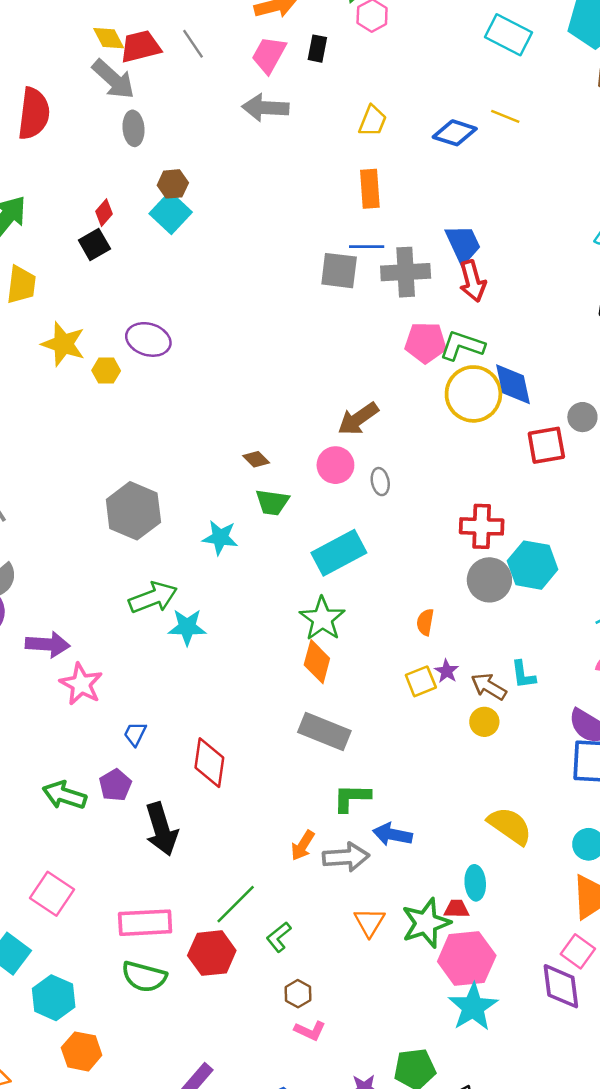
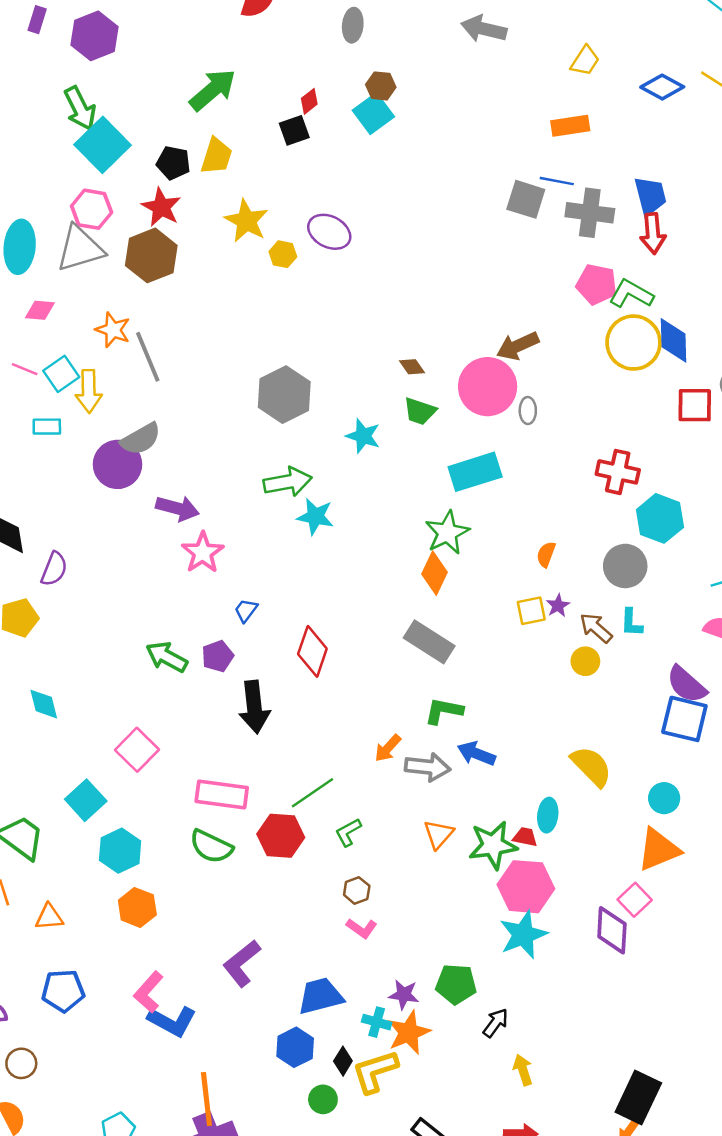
orange rectangle: (370, 189) -> (570, 126), turned 75
pink circle: (335, 465) -> (488, 387), size x1.6
gray circle: (489, 580) -> (625, 566), moved

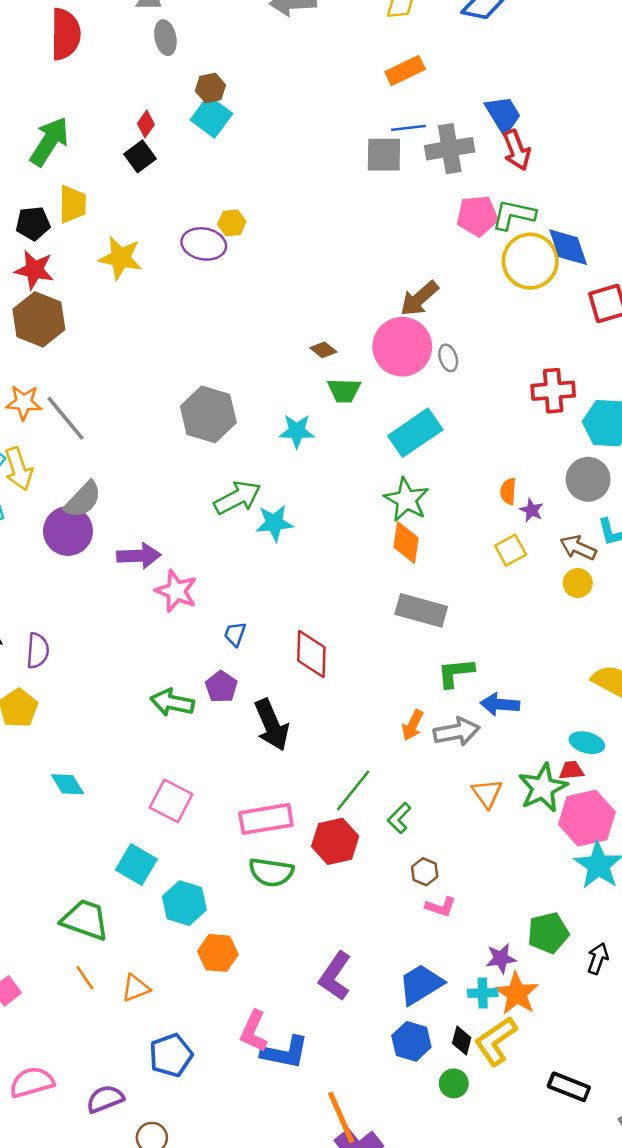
yellow hexagon: (283, 254) -> (232, 223), moved
purple star: (558, 606) -> (532, 510), moved
cyan ellipse: (548, 815) -> (587, 743), turned -64

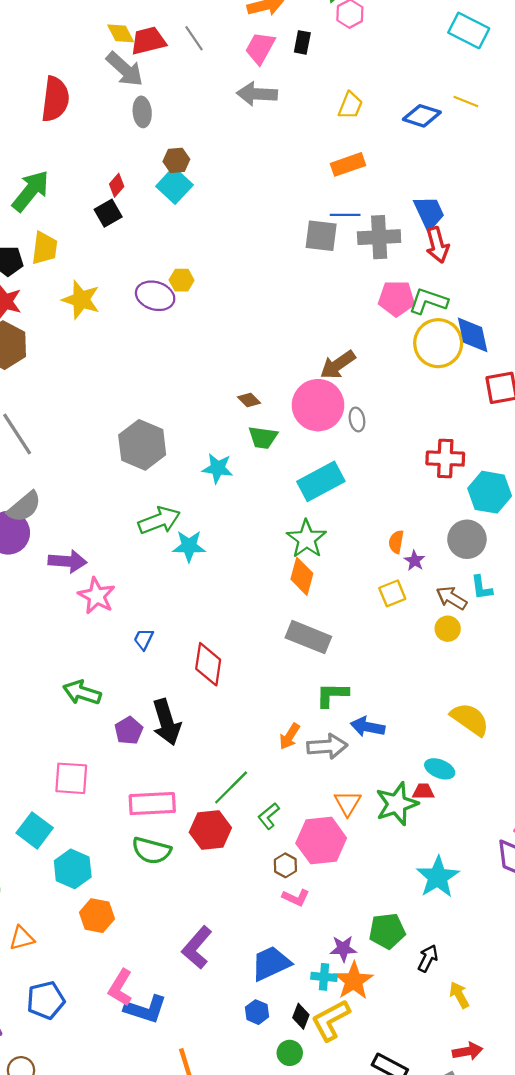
purple pentagon: (221, 687) -> (129, 731), moved
pink square: (171, 801) -> (71, 778), turned -30
pink hexagon: (587, 818) -> (321, 841), moved
blue hexagon: (411, 1041) -> (257, 1012), size x0.7

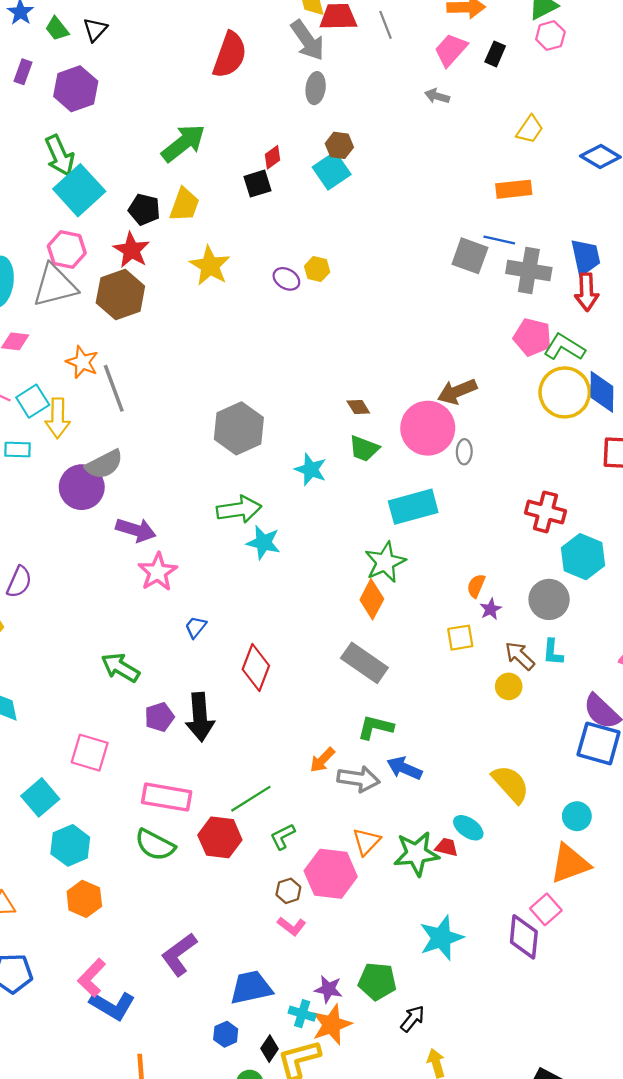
gray arrow: (257, 94) -> (437, 96), size x0.6
purple ellipse: (155, 296) -> (286, 279), size x0.7

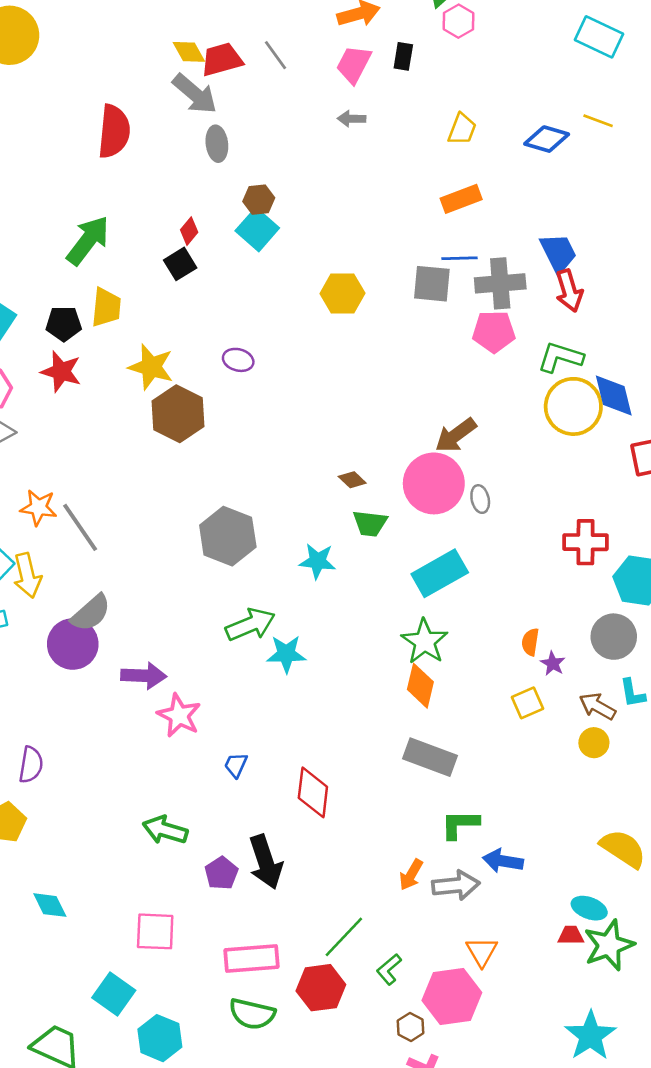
yellow hexagon: (317, 269) -> (342, 293), moved, size x1.5
brown hexagon: (120, 295) -> (178, 414), moved
pink pentagon: (532, 337) -> (494, 332), moved
green star: (416, 854) -> (609, 945), moved

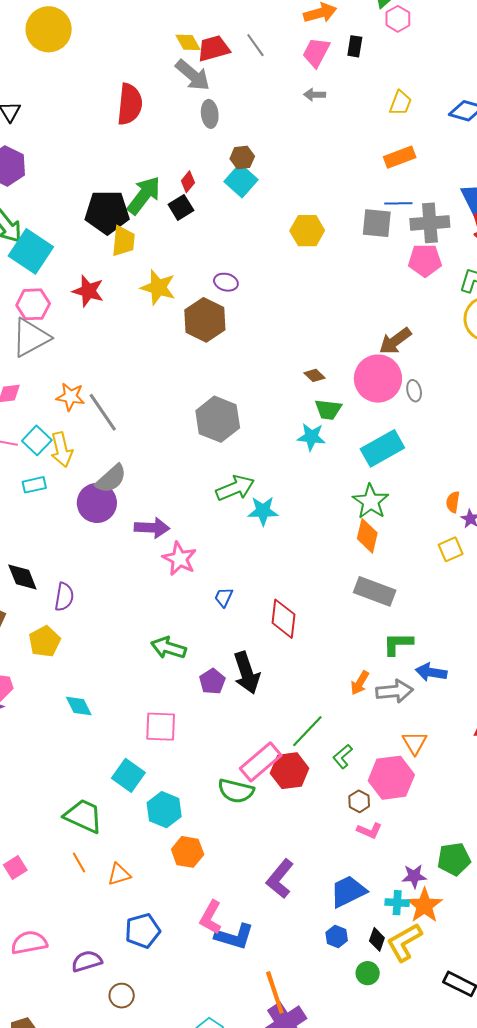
green arrow: (88, 240) -> (144, 195), moved
black pentagon: (64, 324) -> (107, 212), moved, size x1.6
brown hexagon: (178, 414) -> (205, 320), moved
cyan star: (318, 561) -> (311, 437), moved
pink rectangle: (251, 958) -> (261, 762), moved, turned -36

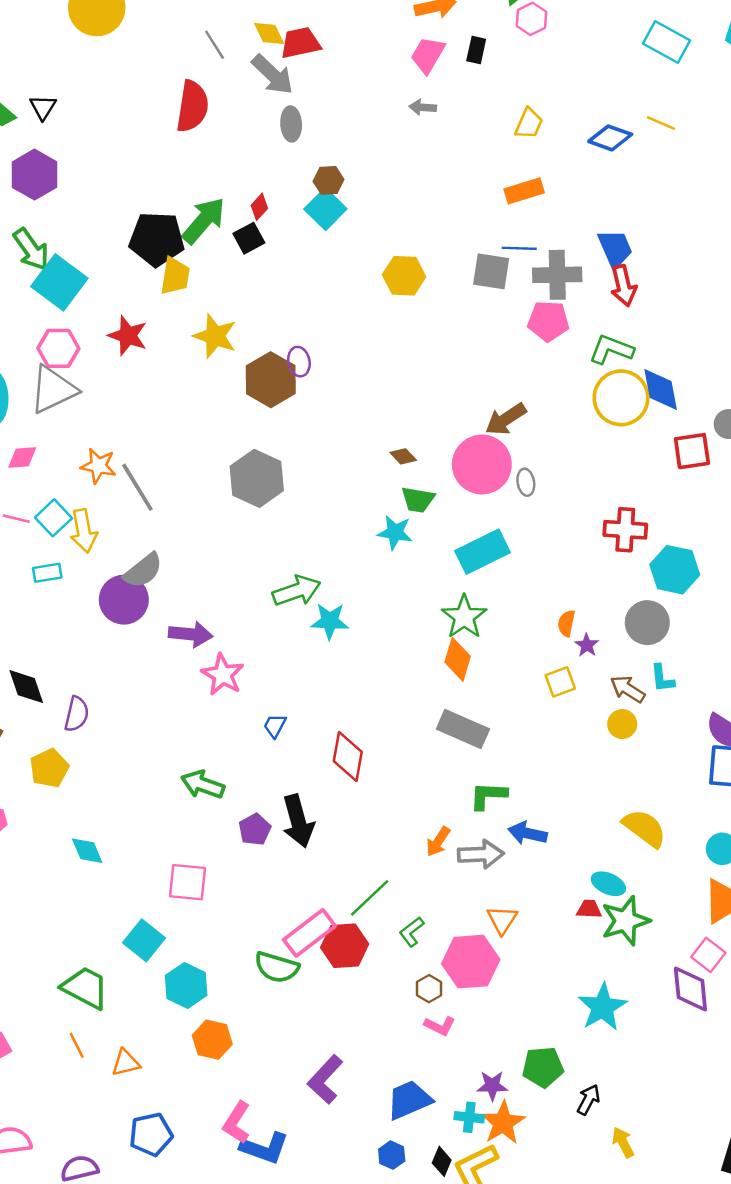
gray line: (255, 45) -> (215, 45), moved
purple ellipse: (226, 282) -> (299, 362), moved, turned 60
gray hexagon: (218, 419) -> (257, 478), moved

